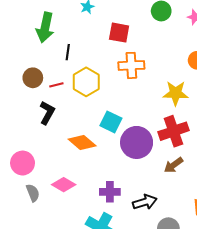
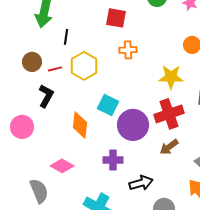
orange cross: (131, 65) -> (128, 50), size x0.7
orange diamond: (82, 142) -> (80, 125), turned 56
pink circle: (23, 163) -> (22, 127), moved
purple cross: (110, 192) -> (113, 160), moved
gray semicircle: (33, 193) -> (39, 191), moved, size x1.4

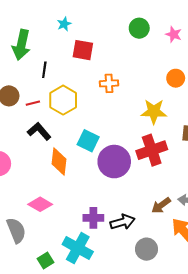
red square: (116, 18) -> (83, 50), moved
black L-shape: (46, 96) -> (39, 131), moved, turned -70
brown arrow: (169, 147) -> (161, 205), moved
purple cross: (113, 160) -> (93, 218), moved

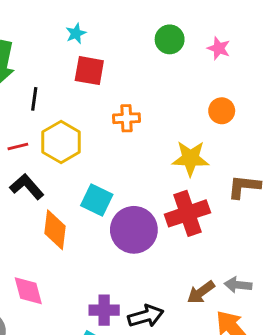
cyan star: (64, 24) -> (76, 33), moved
pink diamond: (40, 204) -> (28, 291), turned 45

